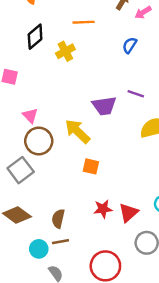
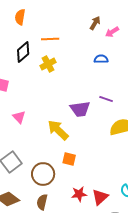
orange line: (84, 22) -> (50, 39), moved
blue semicircle: (130, 45) -> (101, 59), turned 56
brown circle: (39, 141) -> (43, 174), moved

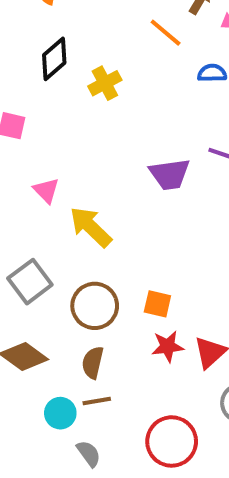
orange line: (50, 39) -> (166, 33), moved, turned 42
yellow arrow: (58, 130) -> (91, 227), moved
orange square: (69, 159) -> (157, 304), moved

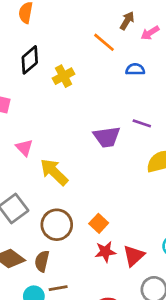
orange square: (157, 304) -> (99, 223), turned 30
brown semicircle: (93, 363) -> (42, 261), moved

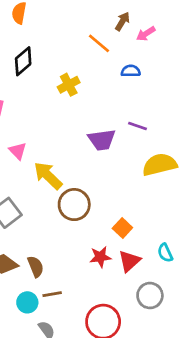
yellow cross: (64, 76) -> (69, 85), moved
orange square: (99, 223) -> (122, 228), moved
brown circle: (57, 225) -> (74, 205), moved
brown semicircle: (42, 261) -> (36, 267), turned 145

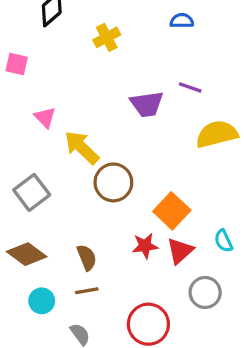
orange square: (122, 228) -> (172, 211), size x1.5
brown semicircle: (36, 267) -> (87, 257), moved
cyan circle: (27, 302) -> (42, 301), moved

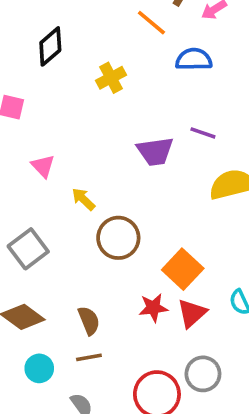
blue semicircle: (182, 21) -> (194, 59), size x1.4
yellow arrow: (82, 147) -> (83, 199), size x0.6
gray circle: (205, 292) -> (203, 374), moved

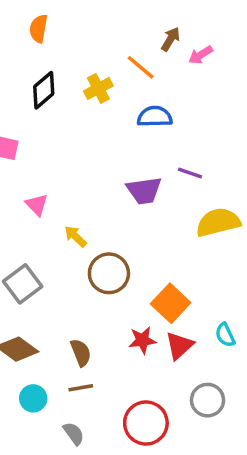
blue semicircle: (194, 59) -> (155, 117), moved
yellow cross: (111, 78) -> (98, 88), moved
gray circle: (203, 374) -> (208, 400), moved

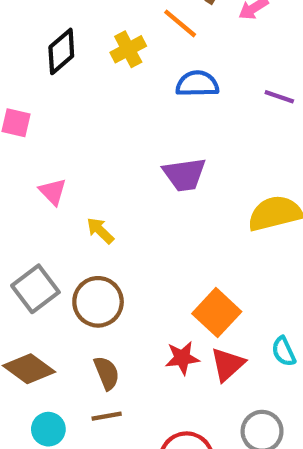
purple line: (190, 173) -> (279, 97), moved
brown circle: (109, 273) -> (98, 302), moved

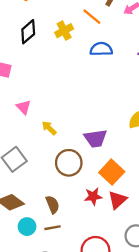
purple trapezoid: (184, 174) -> (95, 138), moved
brown circle: (98, 302) -> (69, 163), moved
cyan circle: (48, 429) -> (27, 227), moved

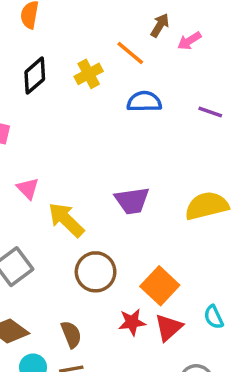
yellow arrow: (49, 128) -> (66, 220), size x1.6
purple trapezoid: (95, 138) -> (132, 201), moved

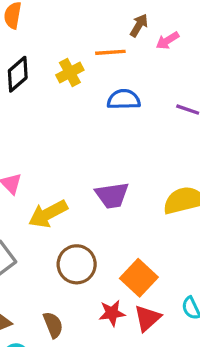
orange line: (130, 53) -> (110, 52), turned -44
yellow arrow: (66, 220) -> (48, 214), turned -72

